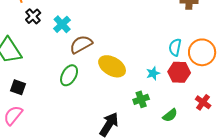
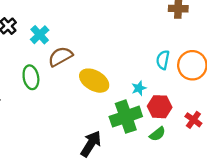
red hexagon: (179, 72) -> (160, 107), moved
green ellipse: (69, 75) -> (31, 77), moved, turned -40
green cross: (141, 99) -> (126, 117), size x1.8

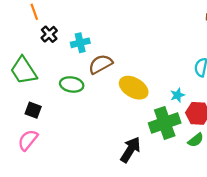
cyan cross: (40, 35) -> (80, 43), turned 30
green ellipse: (31, 77) -> (72, 84), turned -70

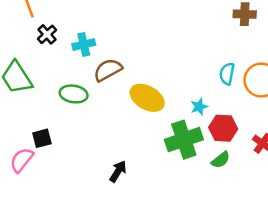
black square: (33, 110) -> (42, 138), moved, turned -35
black arrow: (130, 150) -> (118, 171), moved, size x0.7

